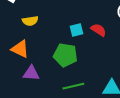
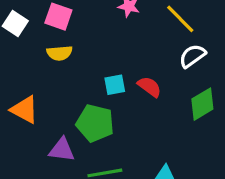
yellow semicircle: (30, 21) -> (59, 53), moved
purple triangle: (31, 73) -> (62, 150), moved

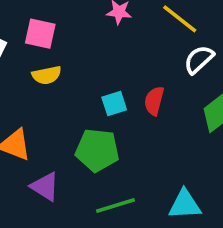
red semicircle: (149, 87) -> (154, 101), turned -105
purple triangle: (62, 150) -> (45, 186), moved, turned 32

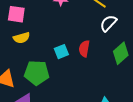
green pentagon: (97, 150) -> (37, 73), moved

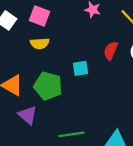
red semicircle: (84, 49) -> (111, 51), moved

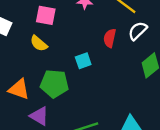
pink square: (40, 16) -> (46, 15), moved
yellow semicircle: (40, 43) -> (39, 43), turned 54

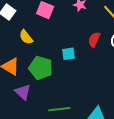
yellow semicircle: (39, 43) -> (26, 37), moved

